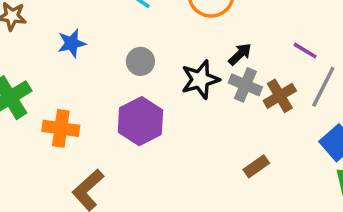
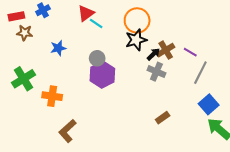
black star: (200, 80) -> (136, 40), moved
brown cross: (280, 96) -> (166, 50), moved
purple hexagon: (140, 121) -> (102, 75), moved

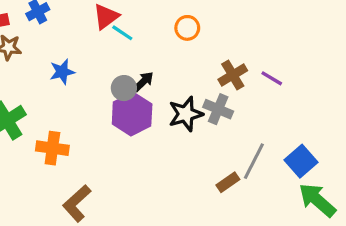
orange circle: (137, 20) -> (187, 28), size x0.6
black star: (136, 40) -> (186, 114), moved
black arrow: (153, 54) -> (143, 82), moved
gray line: (200, 73) -> (254, 161), moved

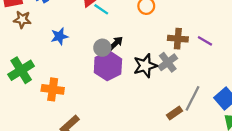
brown cross: (233, 75) -> (178, 39), turned 36
gray cross: (218, 109) -> (168, 62), turned 30

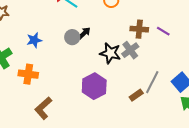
blue star: (59, 36) -> (34, 40), moved
purple hexagon: (108, 66) -> (94, 86), moved
black star: (145, 66) -> (110, 53), turned 30

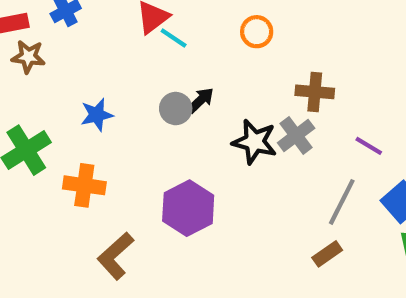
purple line: (163, 31) -> (369, 146), moved
purple hexagon: (94, 86) -> (188, 208), moved
brown rectangle: (136, 95) -> (327, 254), moved

